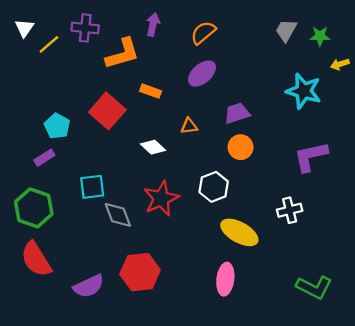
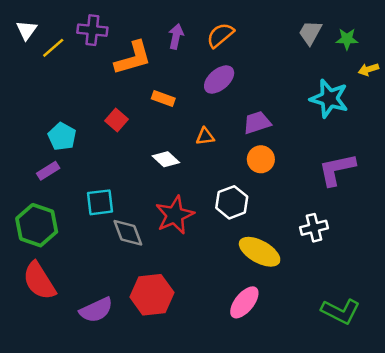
purple arrow: (153, 24) -> (176, 36), moved
red square: (107, 111) -> (116, 120), size x0.6
pink ellipse: (225, 279) -> (244, 302), turned 32

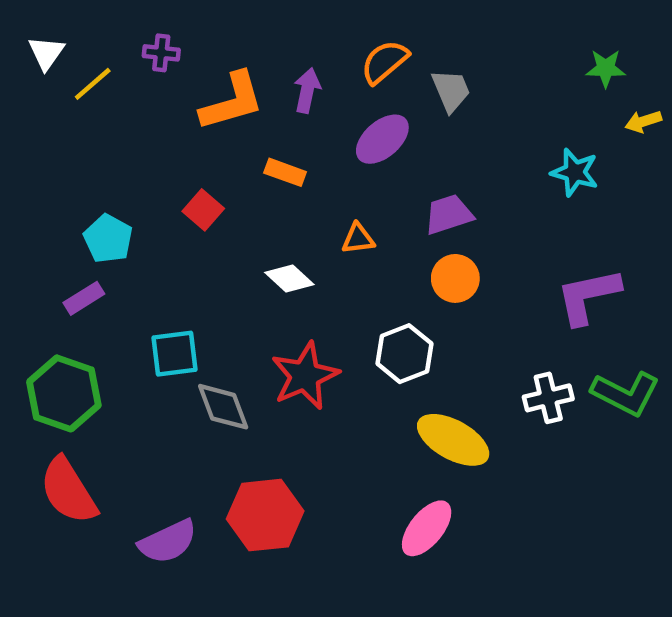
purple cross: (92, 30) -> (161, 53), size x0.7
gray trapezoid: (310, 33) -> (451, 90), moved, turned 128
purple arrow: (176, 36) -> (307, 90), moved
cyan star: (329, 99) -> (575, 172), size x0.7
green L-shape: (341, 311) -> (626, 393), moved

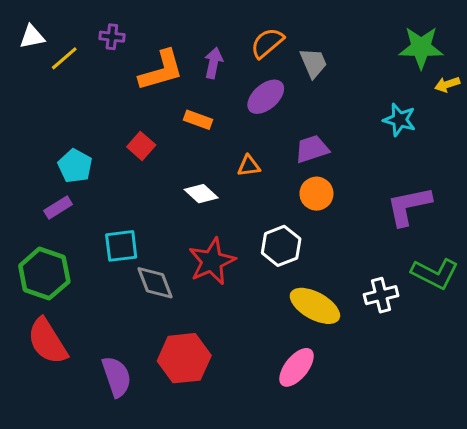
white triangle: (46, 53) -> (32, 37), turned 44
green star: (606, 68) -> (421, 47), size x1.6
white cross: (548, 398) -> (381, 295), moved
purple semicircle: (168, 542) -> (117, 377), turned -84

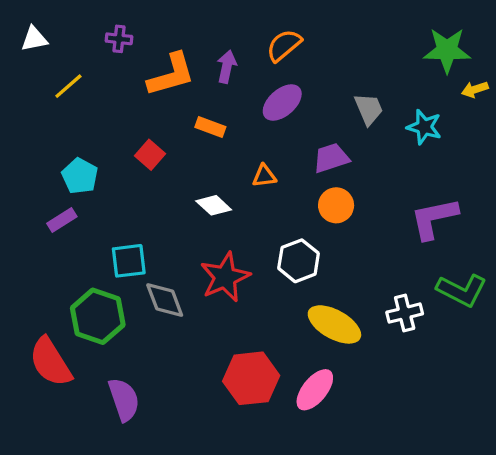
yellow line: (64, 58) -> (68, 86), moved
gray trapezoid: (313, 63) -> (369, 109), moved
green hexagon: (44, 274) -> (98, 316), moved
red hexagon: (184, 358) -> (251, 378), moved

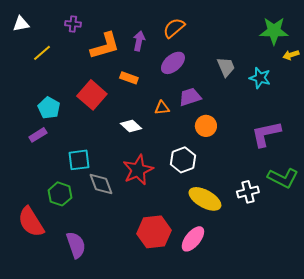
red square: (150, 155) -> (92, 95), size x1.6
purple trapezoid: (331, 158) -> (190, 97), moved
green hexagon: (98, 316) -> (60, 194), size x0.7

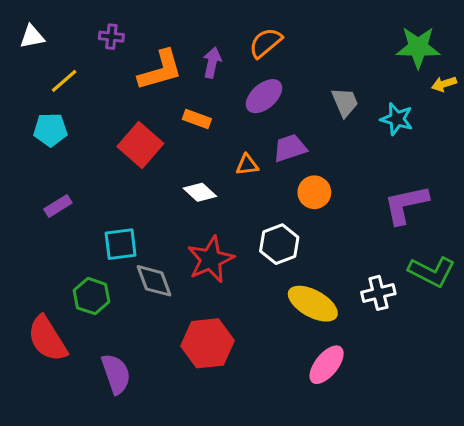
cyan pentagon: (49, 108) -> (50, 130), moved, turned -30
red hexagon: (154, 232) -> (208, 343), moved
pink ellipse: (193, 239) -> (327, 365), moved

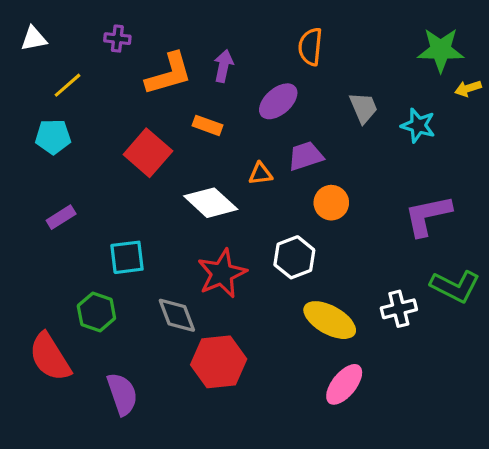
orange semicircle: (266, 43) -> (310, 47), moved, turned -44
white diamond: (200, 192) -> (211, 203), size x1.5
gray diamond: (154, 281) -> (177, 315), moved

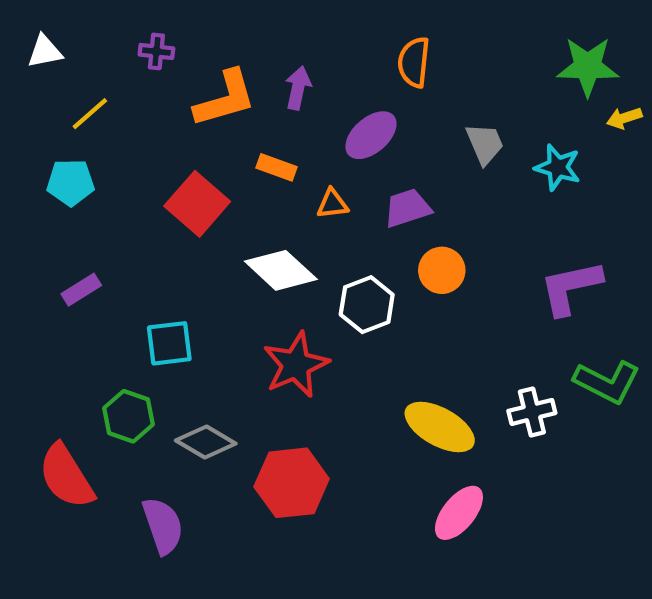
orange triangle: (261, 174) -> (332, 204), moved
white hexagon: (294, 257) -> (367, 305), moved
gray diamond: (177, 315) -> (206, 442), moved, turned -39

